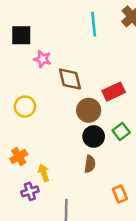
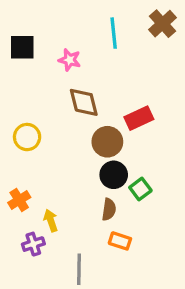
pink star: (42, 59) -> (70, 60), moved
green square: (121, 131) -> (140, 189), moved
orange rectangle: (120, 194) -> (120, 241), moved, turned -49

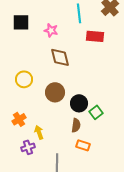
red rectangle: (139, 118) -> (95, 36), moved, turned 30
brown circle: (107, 142) -> (55, 92), moved

